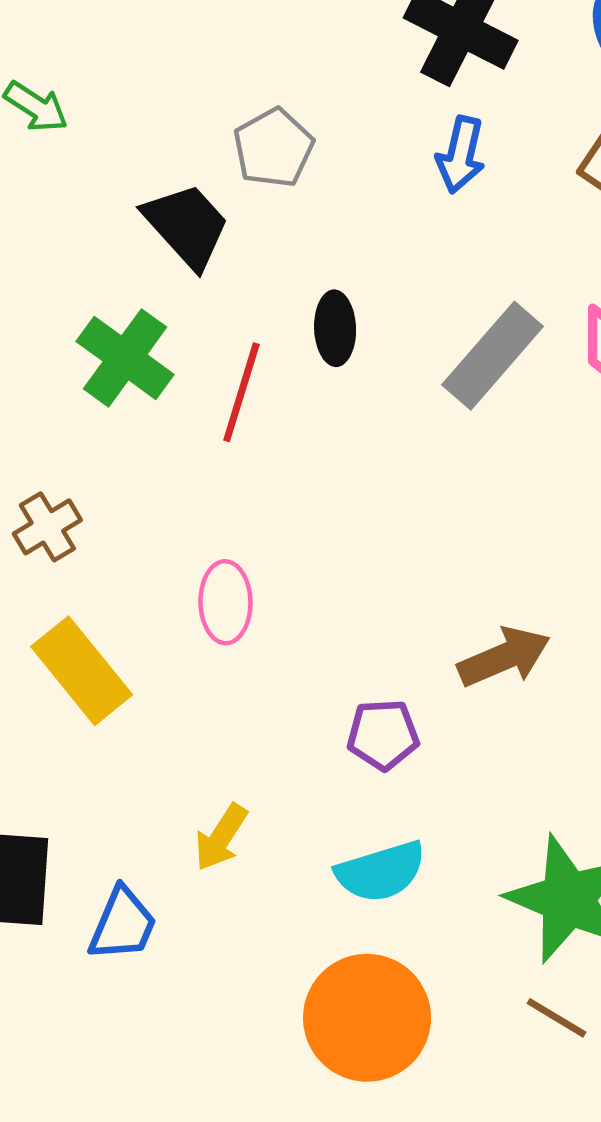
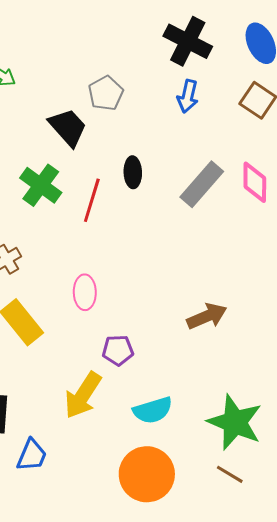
purple pentagon: (383, 735) -> (118, 350), moved
yellow arrow: (221, 837) -> (83, 395), size x1.6
blue trapezoid: (123, 924) -> (32, 455), moved

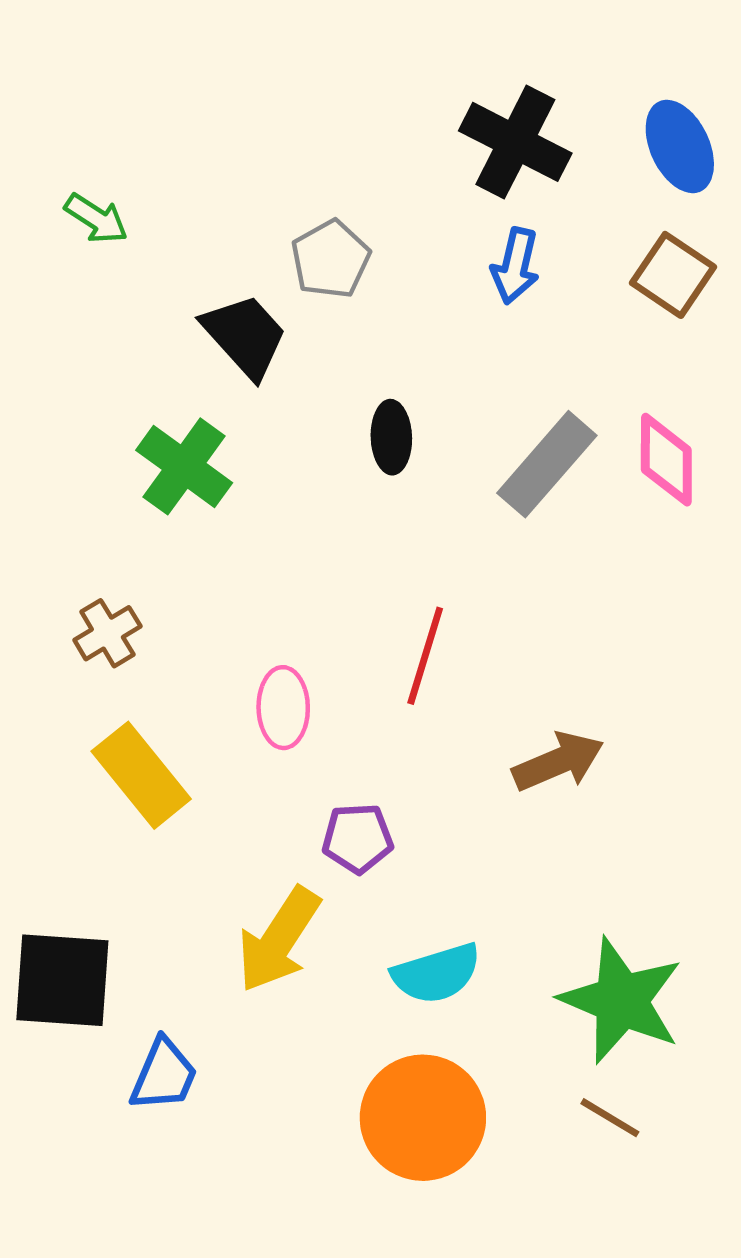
red line: (92, 200) -> (425, 656), moved

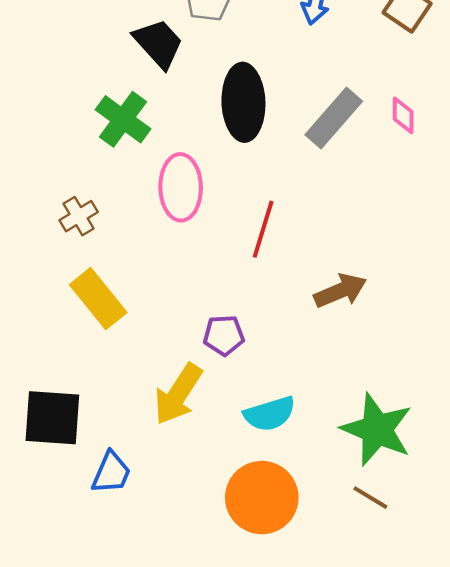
black ellipse: (391, 437) -> (243, 102), size x1.8
pink diamond: (666, 460) -> (403, 115), size x0.7
pink ellipse: (283, 708) -> (181, 187), moved, size x1.4

